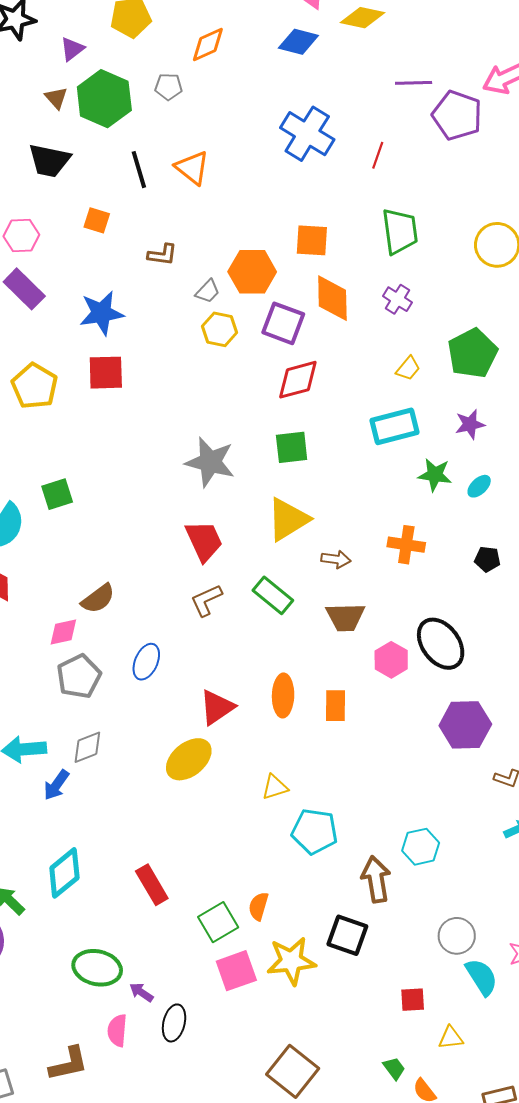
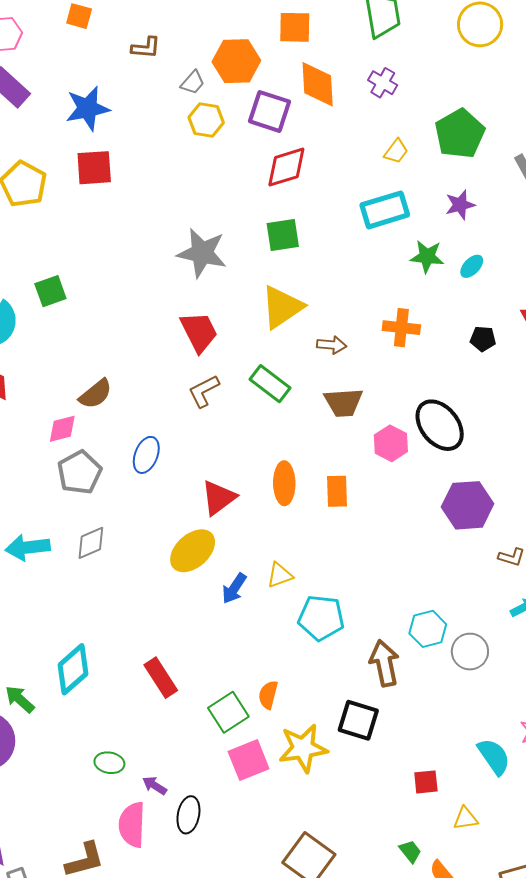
blue arrow: (56, 785) -> (234, 588), moved
gray circle: (457, 936) -> (470, 652), moved
green ellipse: (97, 968) -> (109, 763), size x0.6
pink semicircle: (117, 1031) -> (132, 825), size x1.4

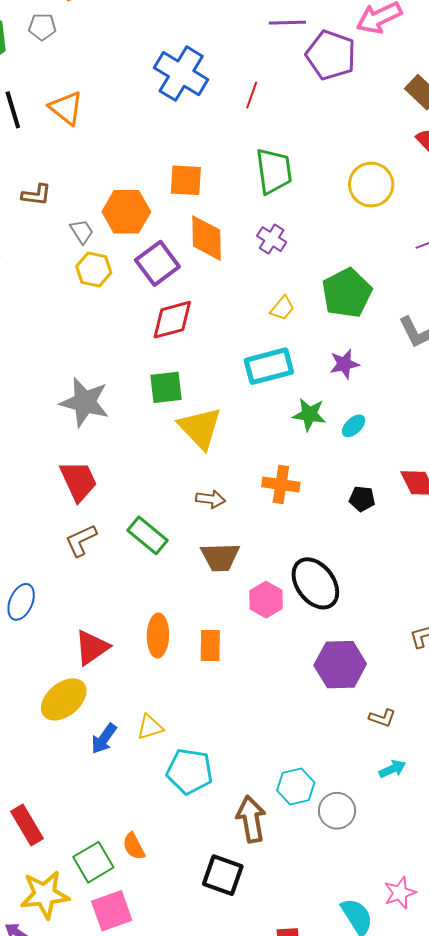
gray trapezoid: (193, 82) -> (82, 231), turned -76
purple square: (270, 111) -> (157, 263), turned 33
yellow triangle: (282, 307) -> (200, 428), moved, turned -42
orange semicircle: (268, 695) -> (134, 846), turned -44
yellow star: (303, 748) -> (45, 895), moved

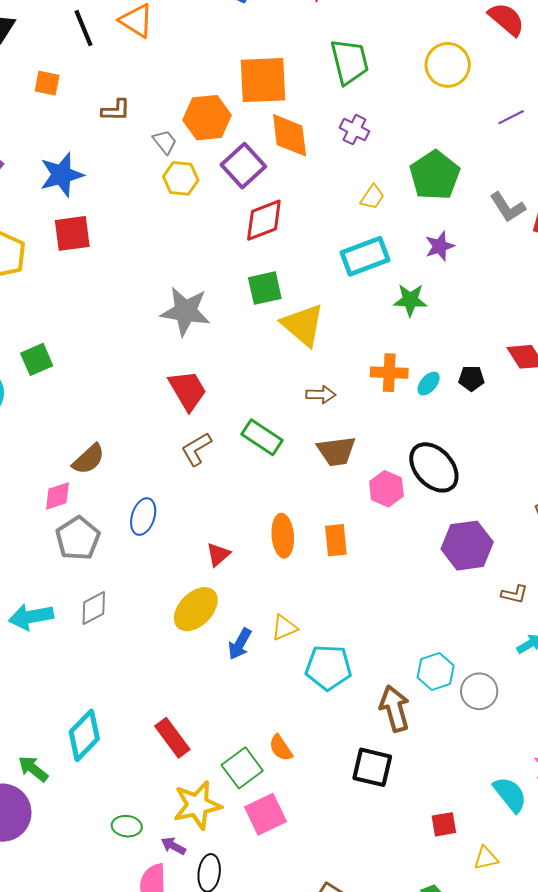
orange square: (186, 180) -> (263, 80), size x1.5
cyan ellipse: (354, 426) -> (429, 384), moved
red triangle: (92, 647) -> (218, 554), size x0.7

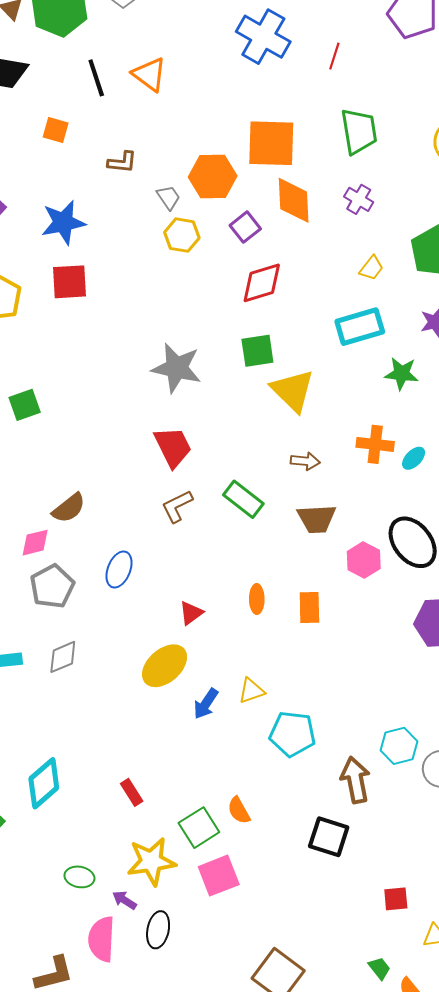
purple square: (243, 166) -> (245, 227), size x0.7
orange ellipse: (283, 536) -> (257, 599), size x0.7
red rectangle: (172, 738) -> (132, 792), size x0.7

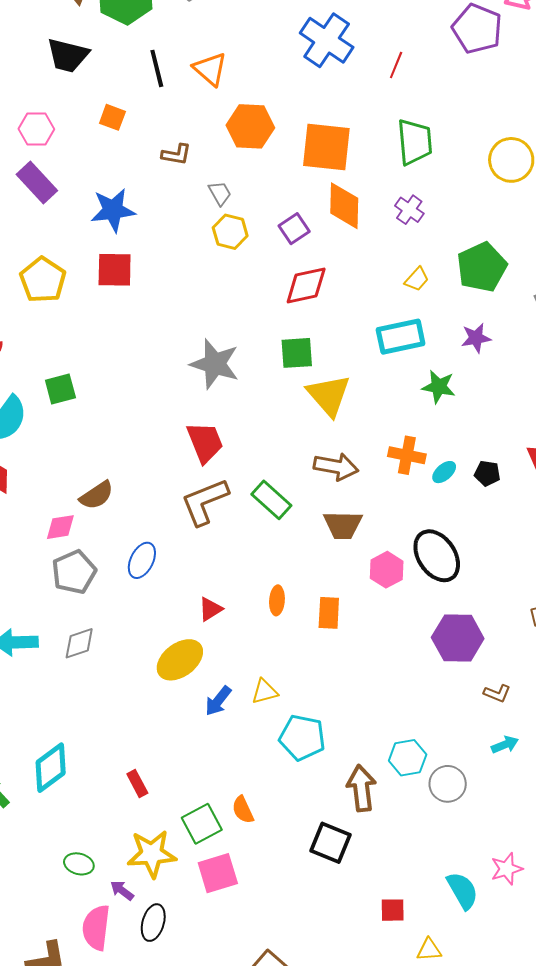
orange hexagon: (213, 176) -> (250, 126), moved
brown arrow: (305, 461) -> (336, 467), size x1.5
brown L-shape: (177, 506) -> (205, 502), size x1.5

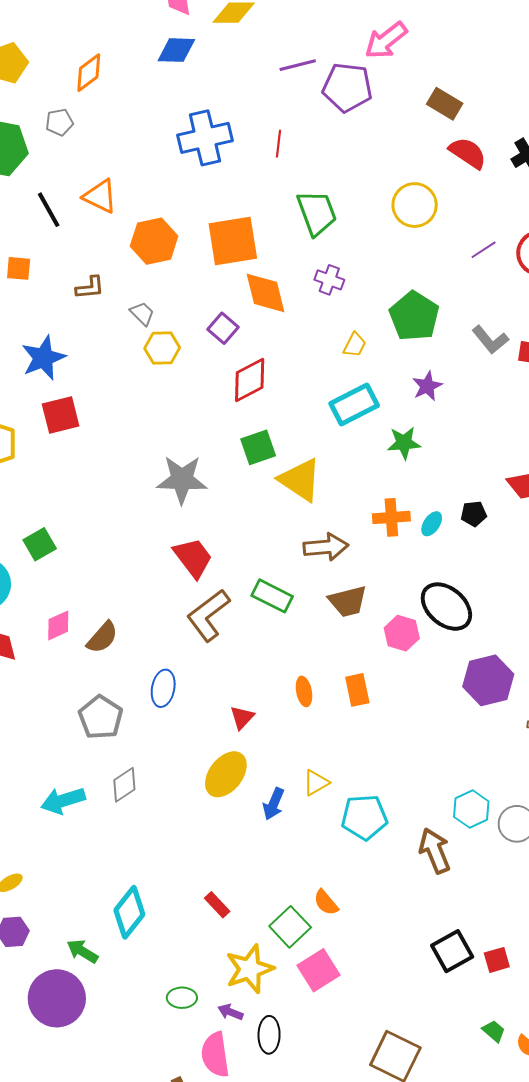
blue cross: (327, 40) -> (205, 138), turned -32
pink diamond: (60, 527) -> (58, 625), moved
black square: (330, 843) -> (452, 951), moved, turned -36

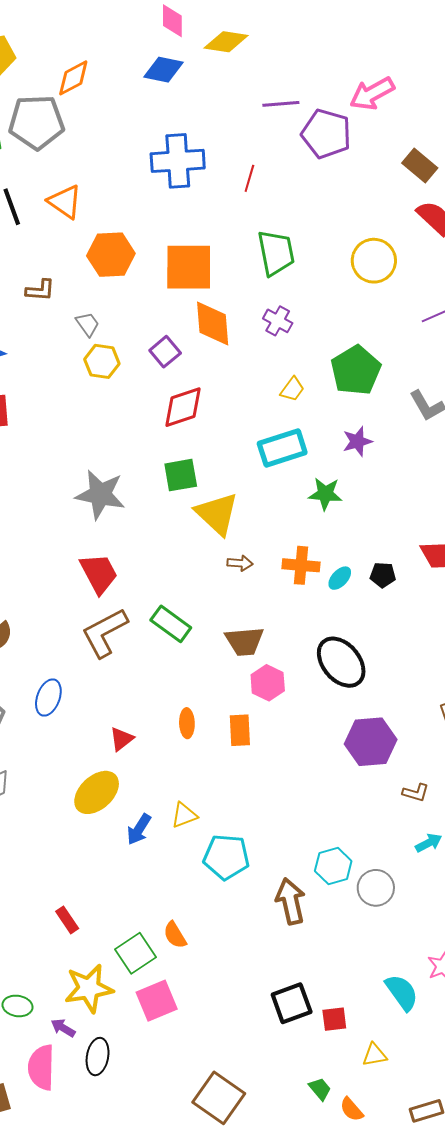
gray pentagon: (59, 122) -> (36, 122), size x2.0
brown arrow: (326, 547) -> (240, 563), moved, size x0.6
pink hexagon: (402, 633) -> (268, 683), moved

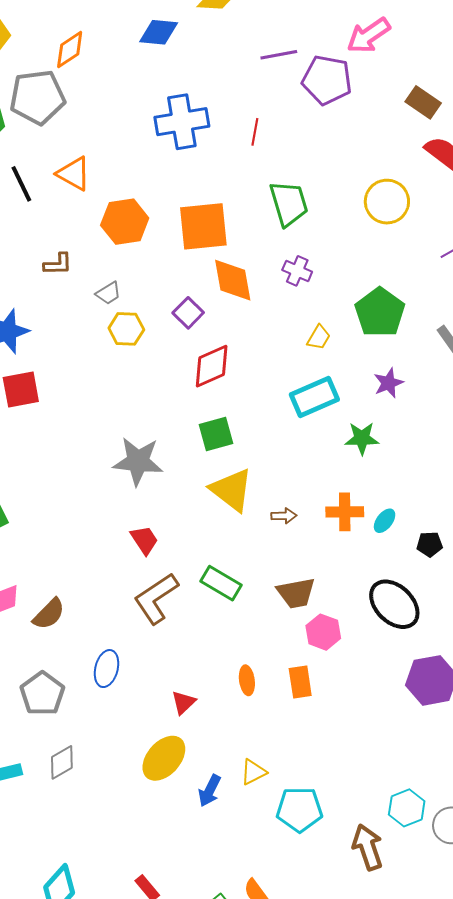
gray trapezoid: (88, 324) -> (108, 293), turned 100
yellow triangle: (217, 514) -> (232, 490), moved
red trapezoid: (99, 573) -> (144, 540), size x0.7
black pentagon: (383, 575) -> (430, 544), moved

